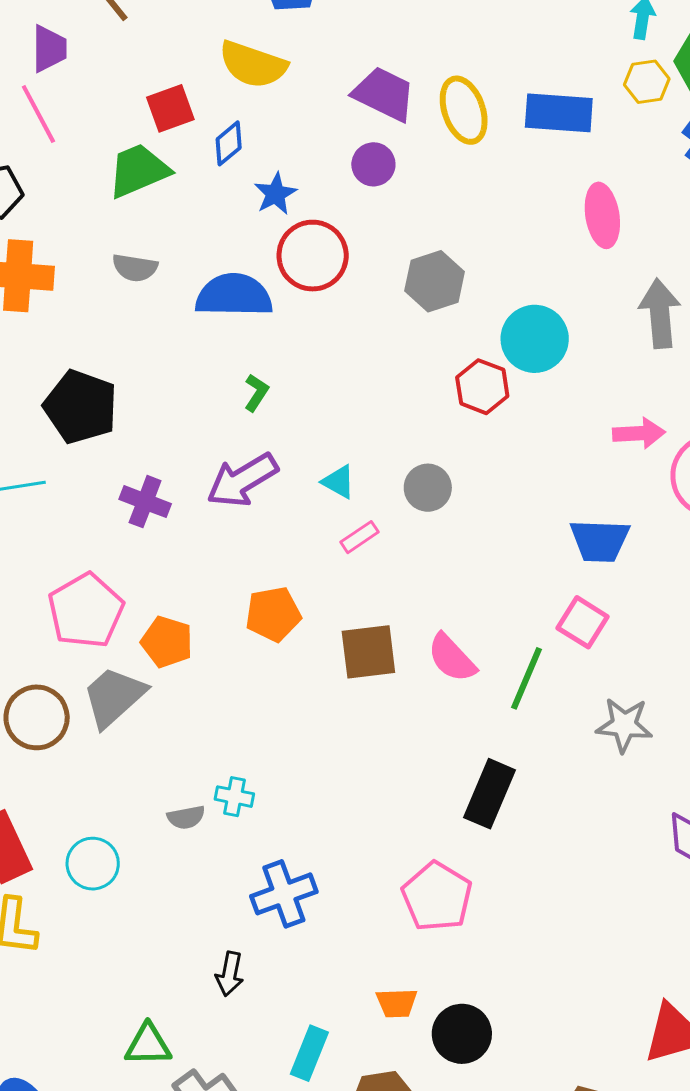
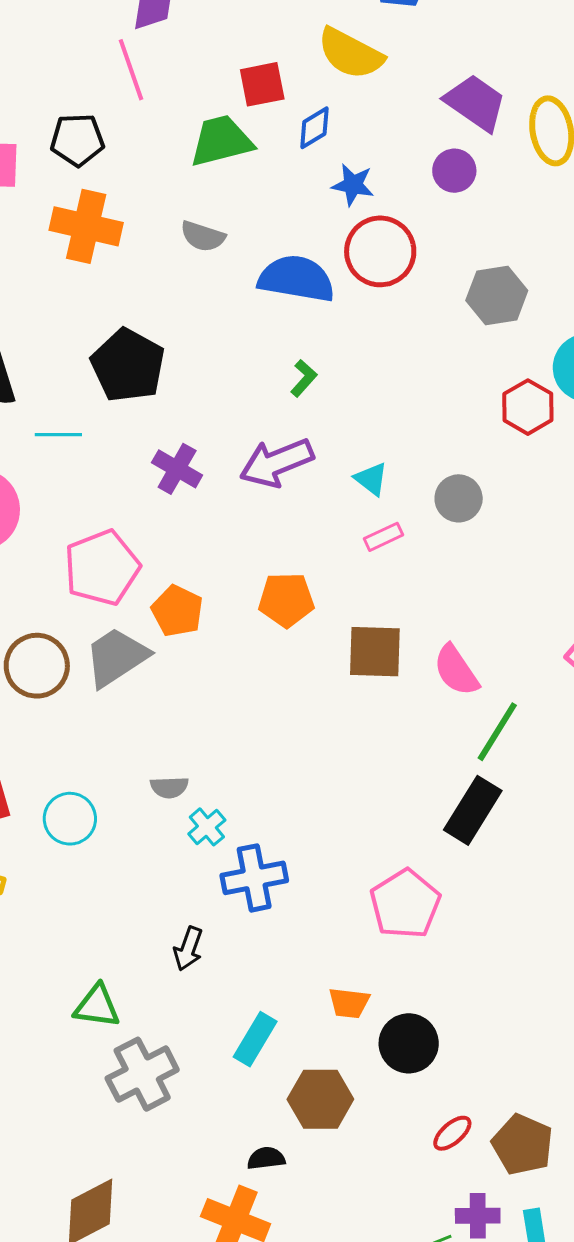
blue star: (275, 194) -> (353, 185), turned 30
green line: (526, 678) -> (497, 732), moved
cyan cross: (234, 797) -> (207, 827), moved, turned 30

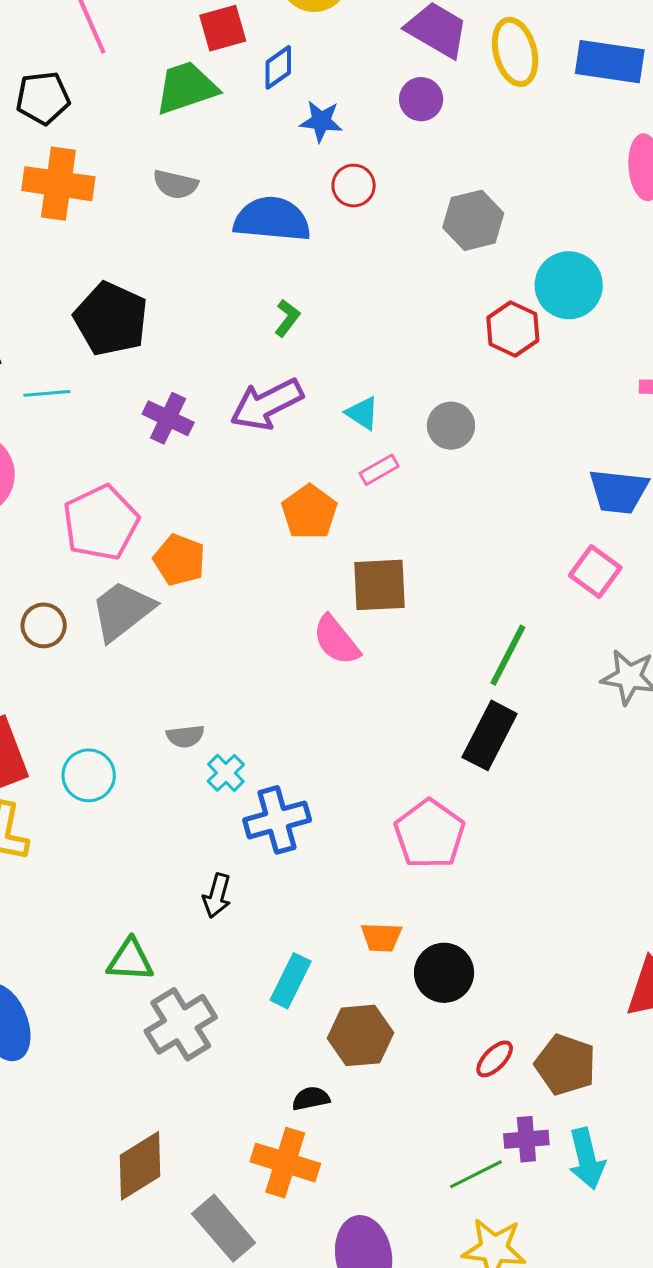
red circle: (380, 251) -> (354, 186), size x0.6
orange pentagon: (286, 600) -> (309, 512), moved, turned -30
brown circle: (37, 666) -> (44, 625), size x0.7
pink semicircle: (456, 670) -> (336, 640), moved

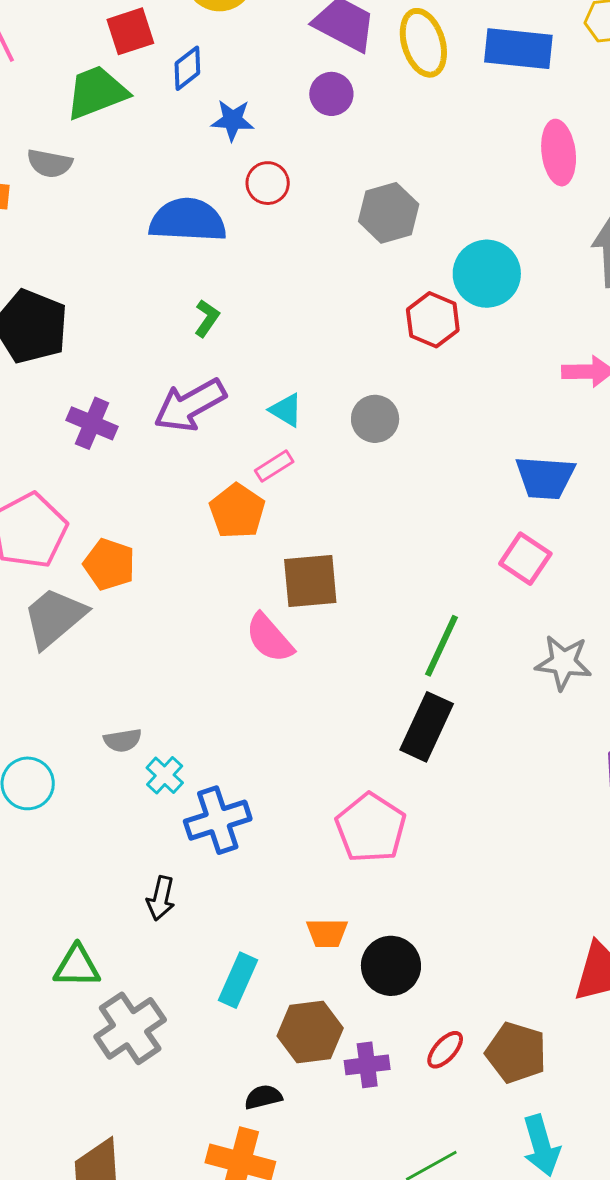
gray semicircle: (175, 184) -> (50, 163), moved
pink rectangle: (379, 470) -> (274, 466), moved
purple cross: (526, 1139) -> (367, 1065), moved

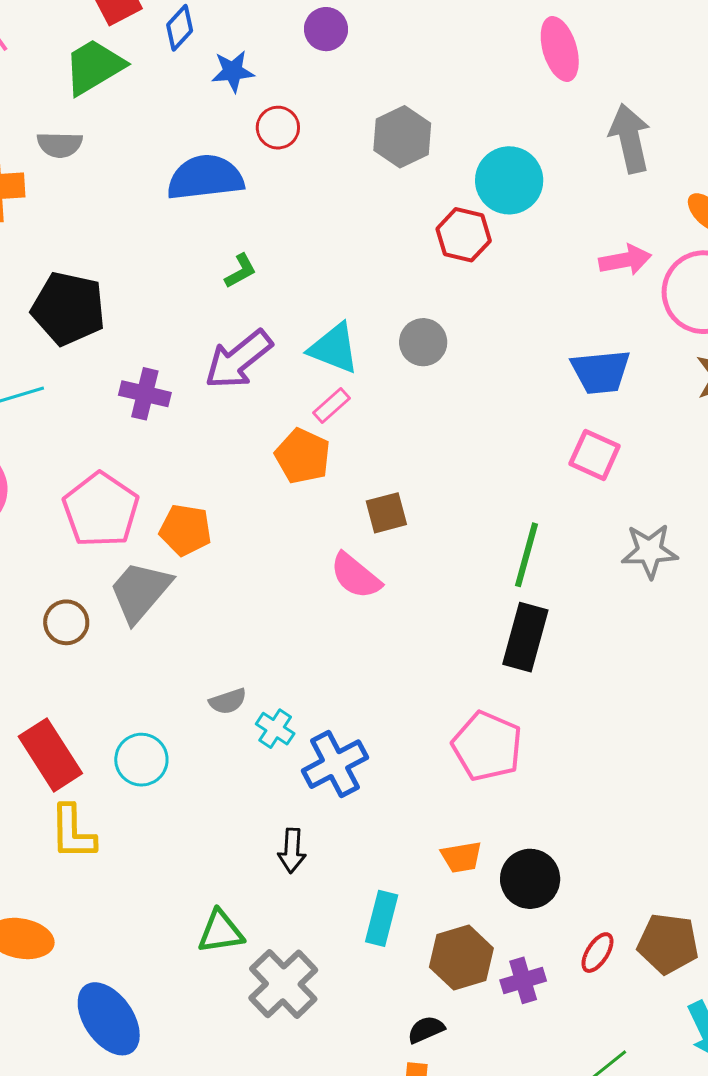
green L-shape: (207, 318) -> (241, 271), turned 36
cyan triangle: (286, 410) -> (334, 348), size x1.5
brown square: (310, 581) -> (386, 513), size x0.7

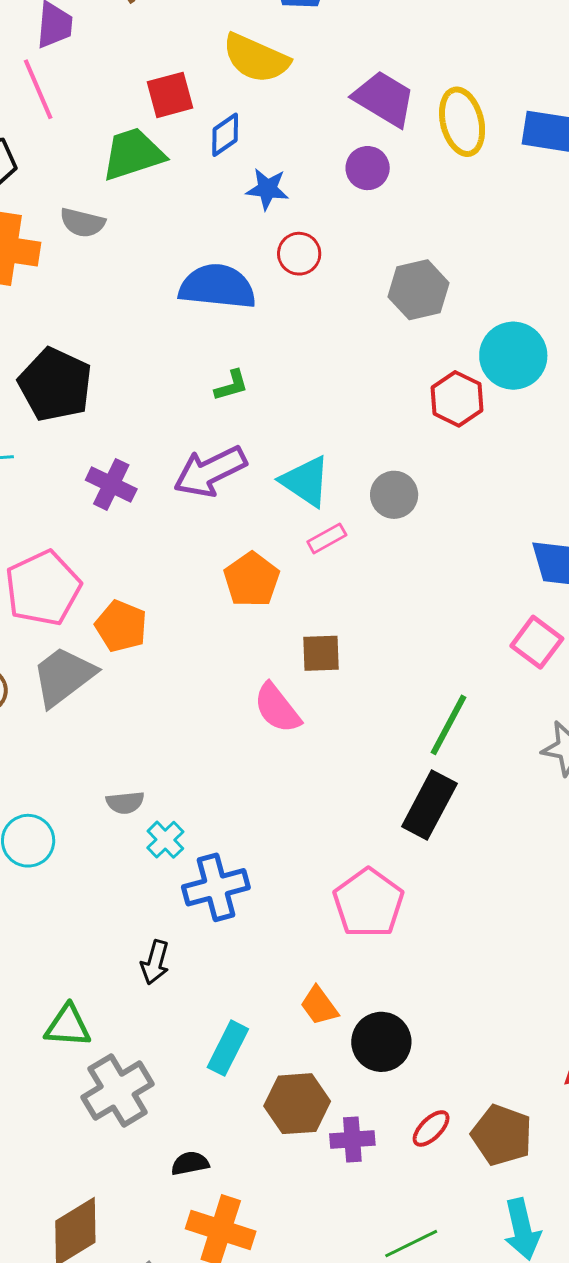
pink rectangle: (332, 406) -> (327, 538), moved
orange trapezoid: (461, 857) -> (319, 1006), turned 51
black semicircle: (426, 1030) -> (190, 1163), moved

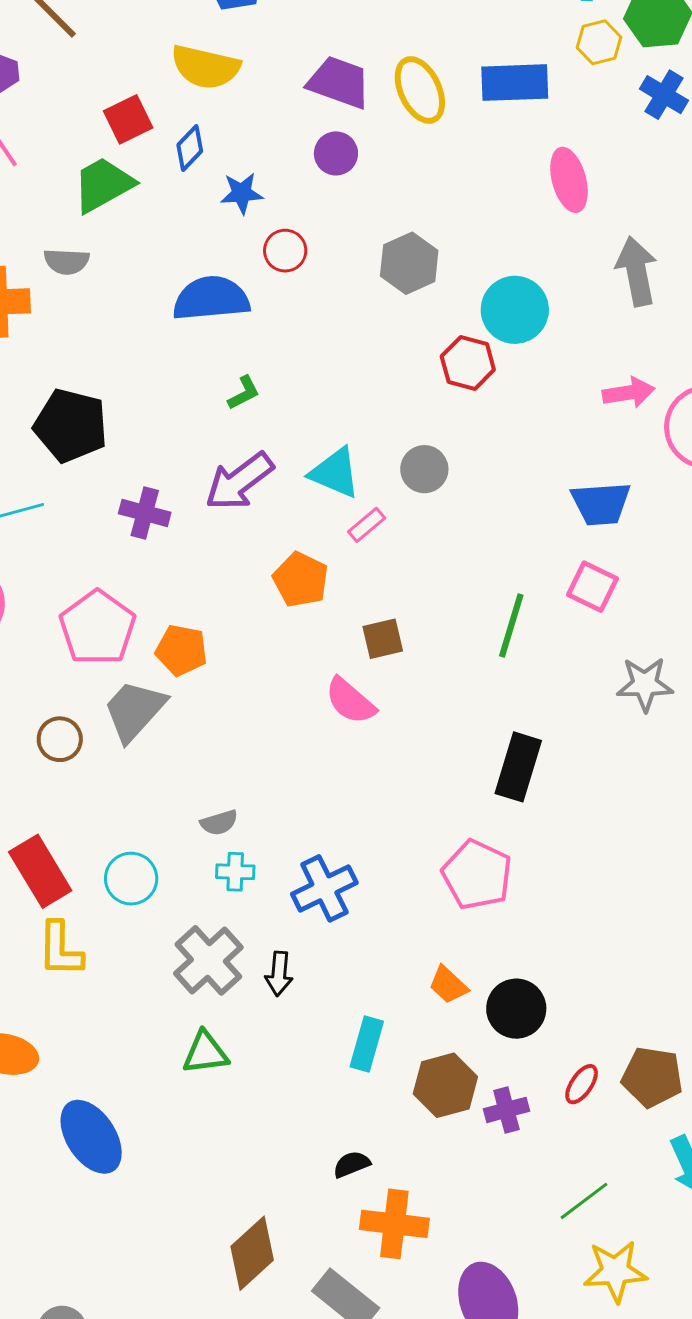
green line: (448, 725) -> (511, 625), moved
cyan cross: (165, 840) -> (235, 872), moved, turned -33
gray cross: (118, 1091) -> (208, 960), moved

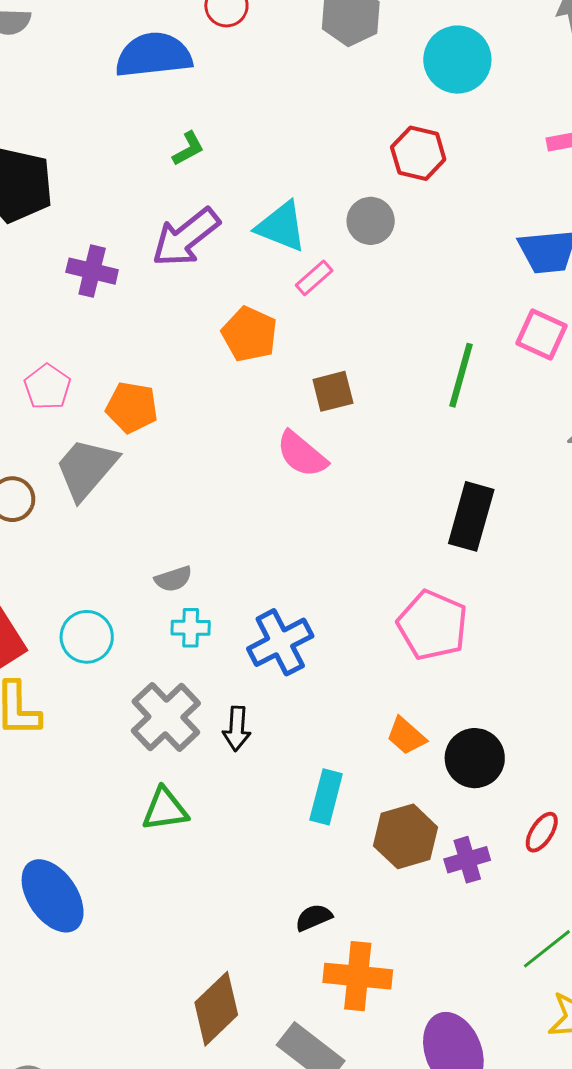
red hexagon: (468, 363) -> (418, 153), moved
pink pentagon: (97, 628) -> (47, 387), size x0.6

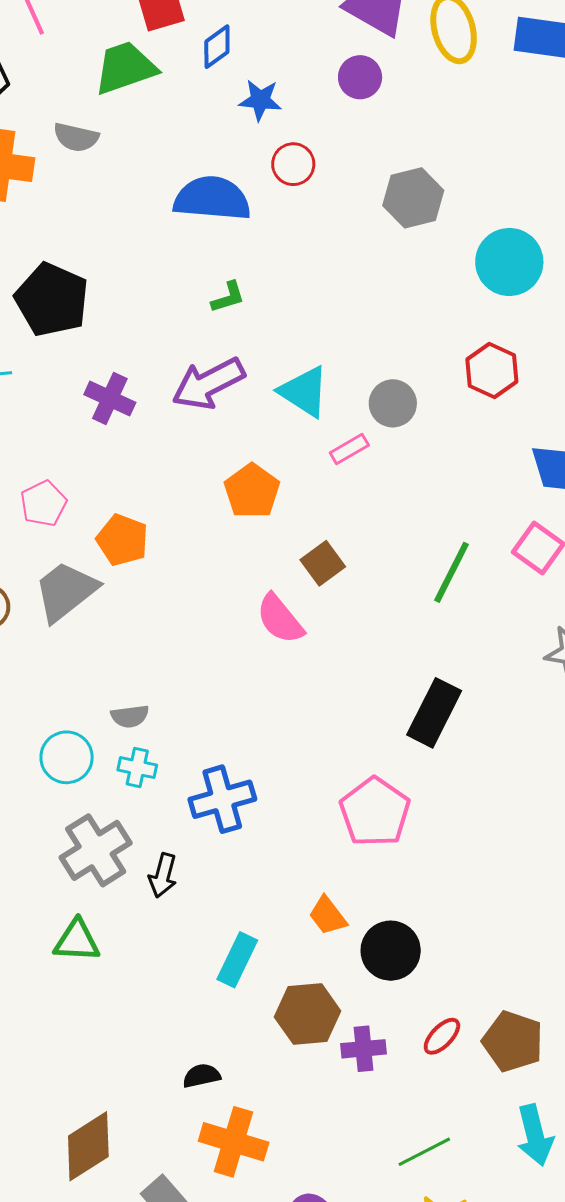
red hexagon: (418, 153) -> (492, 370), moved
pink rectangle: (314, 278) -> (349, 449), moved
brown square: (333, 391) -> (323, 563), turned -33
cyan circle: (87, 637) -> (67, 757), moved

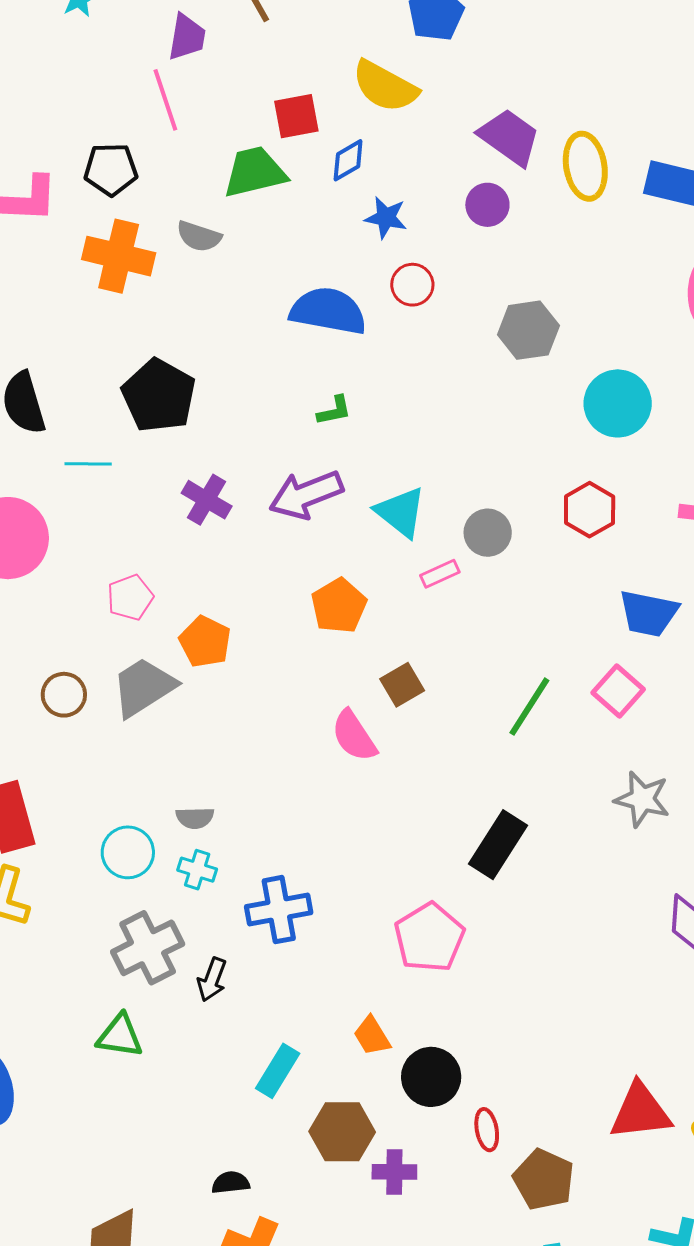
red ellipse: (442, 1036) -> (487, 1130), moved, turned -60

